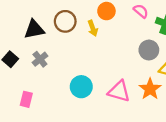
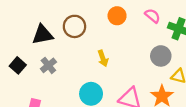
yellow arrow: (93, 28) -> (103, 58), moved

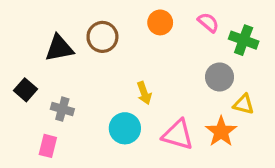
yellow arrow: (103, 58) -> (144, 93), moved
gray cross: (48, 65) -> (62, 109), moved, turned -35

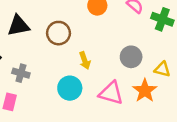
brown circle: (102, 37) -> (59, 33), moved
gray circle: (220, 77) -> (131, 57), moved

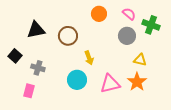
gray circle: (131, 57) -> (127, 36), moved
yellow triangle: (162, 69) -> (140, 60), moved
pink triangle: (111, 93) -> (110, 84), turned -30

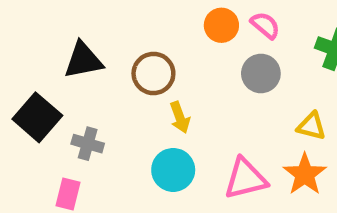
pink semicircle: (129, 14) -> (265, 25), moved
gray circle: (127, 36) -> (261, 73), moved
black square: (15, 56) -> (37, 117), size x1.5
yellow arrow: (89, 58) -> (180, 117), moved

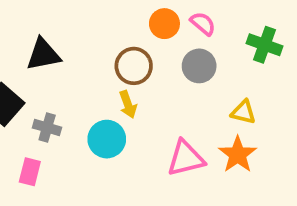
brown circle: (153, 73) -> (134, 66), moved
cyan circle: (173, 170) -> (107, 139), moved

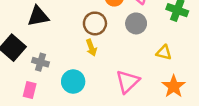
cyan circle: (107, 139) -> (73, 82), moved
orange star: (238, 154) -> (174, 86), moved
pink triangle: (186, 158) -> (128, 82), turned -30

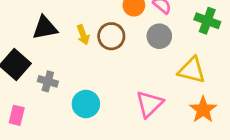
yellow arrow: (91, 48) -> (83, 35), moved
yellow triangle: (164, 52) -> (192, 70), size x1.5
pink rectangle: (30, 90) -> (17, 115), moved

